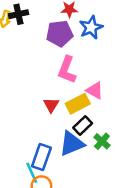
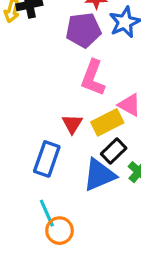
blue rectangle: (41, 157) -> (47, 159), moved

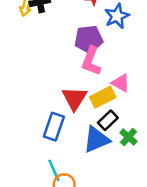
purple pentagon: (83, 30) -> (89, 39), moved
red triangle: (72, 124) -> (74, 98), size x1.5

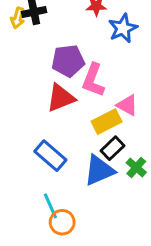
purple pentagon: (89, 39) -> (68, 61), moved
red triangle: (74, 98) -> (61, 98), moved, turned 36
blue rectangle: (54, 127) -> (50, 156), turned -68

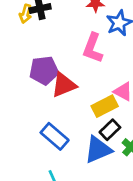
purple pentagon: (68, 61) -> (44, 70), moved
pink L-shape: (93, 80) -> (93, 48), moved

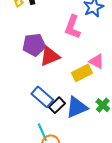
black rectangle: (110, 130) -> (57, 105), moved

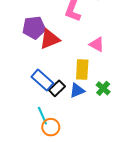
yellow rectangle: (82, 73) -> (82, 70), moved, turned -60
blue triangle: (77, 107) -> (77, 90), size x0.7

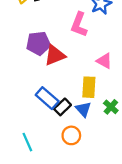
blue triangle: (77, 90) -> (83, 109), turned -49
cyan line: (42, 116) -> (27, 142), moved
orange circle: (51, 127) -> (71, 135), moved

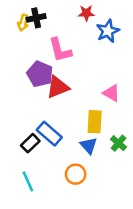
pink L-shape: (79, 25) -> (60, 50), moved, turned -35
purple pentagon: (38, 43) -> (40, 74), turned 30
black rectangle: (63, 107) -> (30, 143), moved

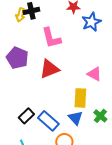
purple pentagon: (40, 74) -> (17, 58), moved
blue rectangle: (49, 134) -> (48, 121), moved

